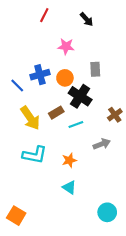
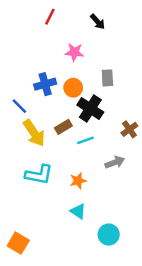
blue line: (17, 85) -> (19, 106), moved
cyan circle: (107, 212) -> (109, 235), moved

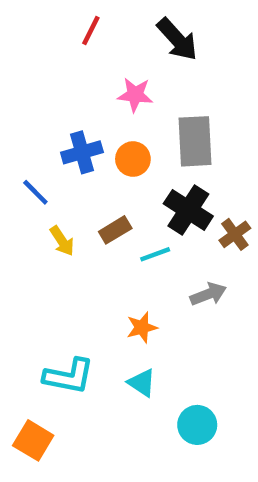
black arrow: (98, 22) -> (177, 39), size x1.5
gray rectangle: (107, 78) -> (195, 141), size x1.6
black cross: (90, 109) -> (188, 210), moved
yellow arrow: (34, 133) -> (62, 241), size x0.6
cyan L-shape: (39, 175) -> (69, 376), moved

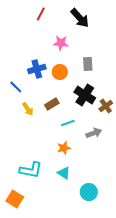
gray rectangle: (195, 141) -> (88, 64), size x0.6
cyan line: (155, 254) -> (68, 123), moved

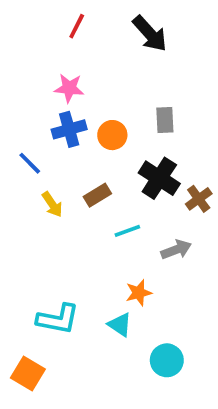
pink star: (61, 43) -> (69, 88), moved
orange star: (64, 148) -> (139, 293), moved

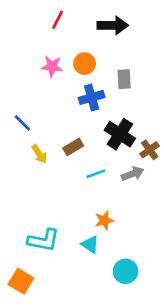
black arrow: (150, 34) -> (113, 25), turned -48
gray rectangle: (165, 120) -> (124, 79), moved
blue cross: (69, 129) -> (92, 97), moved
orange circle: (112, 135) -> (85, 64), moved
gray arrow: (176, 250) -> (133, 174), moved

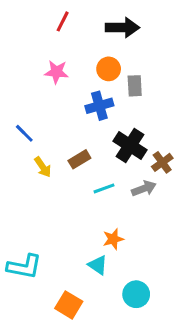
orange circle: (85, 64) -> (109, 69), moved
cyan L-shape: (44, 240) -> (24, 267), moved
orange square: (21, 281) -> (69, 305), moved

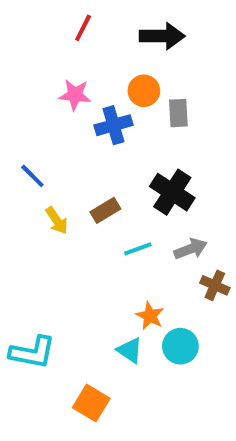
blue cross: (99, 106) -> (113, 125), moved
brown cross: (162, 162) -> (215, 285), moved, turned -30
orange star: (113, 239) -> (150, 316), turned -30
cyan circle: (136, 294) -> (180, 346), moved

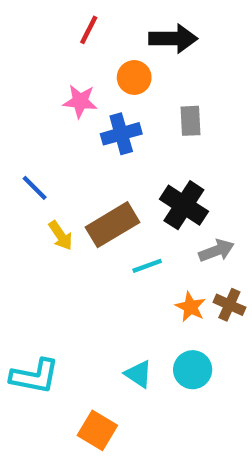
orange circle: (144, 91) -> (134, 77), moved
brown rectangle: (105, 210) -> (113, 225), size x1.6
gray arrow: (191, 249) -> (216, 251), moved
orange star: (150, 316) -> (190, 307), moved

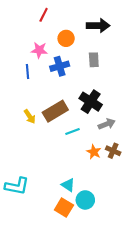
black arrow: (173, 39) -> (98, 26), moved
blue line: (35, 188) -> (28, 72), moved, turned 40
cyan circle: (193, 370) -> (85, 200), moved
orange square: (97, 430) -> (64, 207), moved

